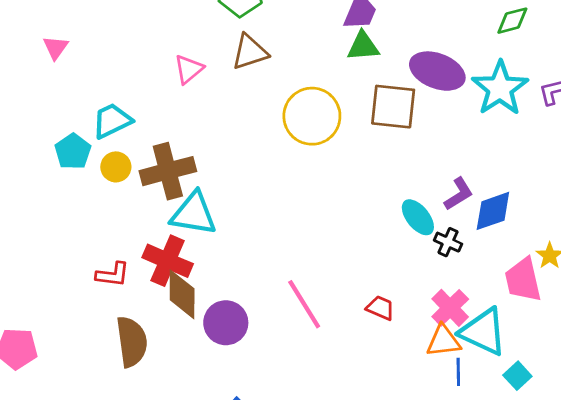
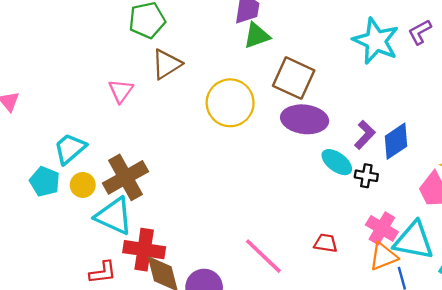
purple ellipse: (437, 71) -> (305, 119), moved
brown square: (393, 107) -> (294, 78), turned 33
cyan triangle: (194, 214) -> (114, 216), moved, turned 30

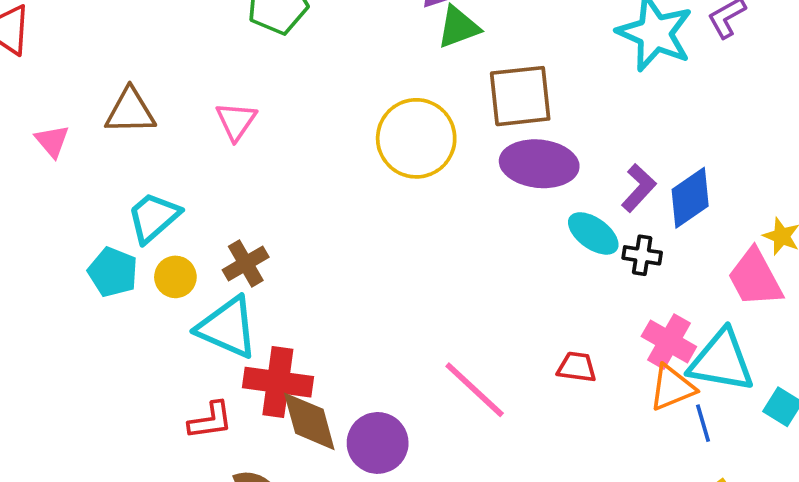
brown triangle: (167, 64) -> (130, 111), moved, turned 32
brown square: (294, 78) -> (520, 96), turned -30
brown cross: (125, 177) -> (246, 263), size x0.6

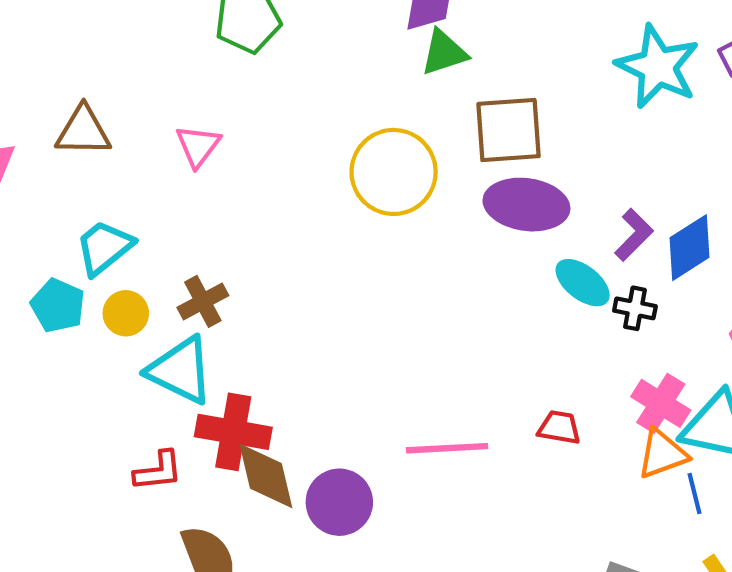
pink line: (475, 390) -> (447, 448), turned -48

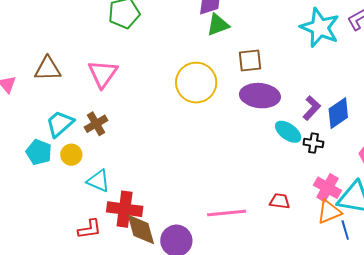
brown square: (508, 130) -> (250, 60), size x0.7
pink triangle: (198, 146) -> (103, 74), size x1.4
brown cross: (203, 301) -> (96, 124), moved
cyan triangle: (180, 370) -> (98, 181), size x0.7

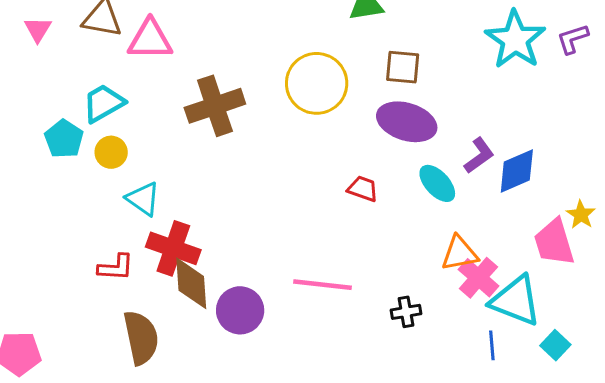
pink triangle: (103, 74) -> (150, 40), moved, turned 44
brown cross: (96, 124) -> (215, 106), moved, size x1.6
black cross: (313, 143) -> (406, 312), moved, turned -30
red trapezoid: (280, 201) -> (363, 189), moved
orange triangle: (329, 212) -> (460, 253), moved

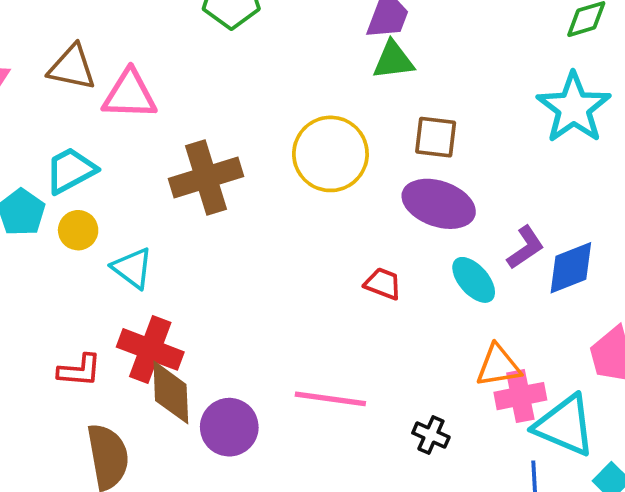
cyan triangle: (143, 199) -> (132, 268), moved
pink cross: (478, 278) -> (520, 396), turned 36
black cross: (406, 312) -> (431, 435), turned 32

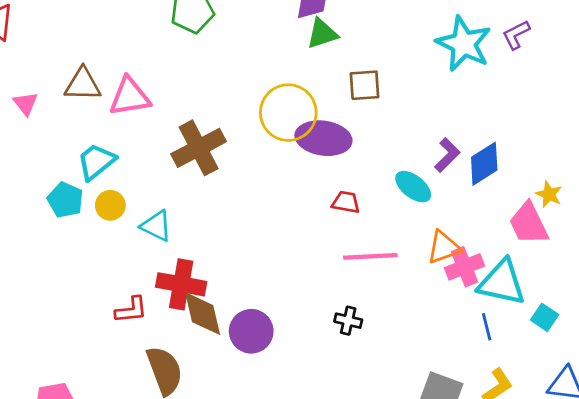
purple ellipse: (439, 204) -> (323, 138), moved
pink line: (330, 399) -> (370, 256), moved
black cross: (431, 435) -> (348, 321), moved

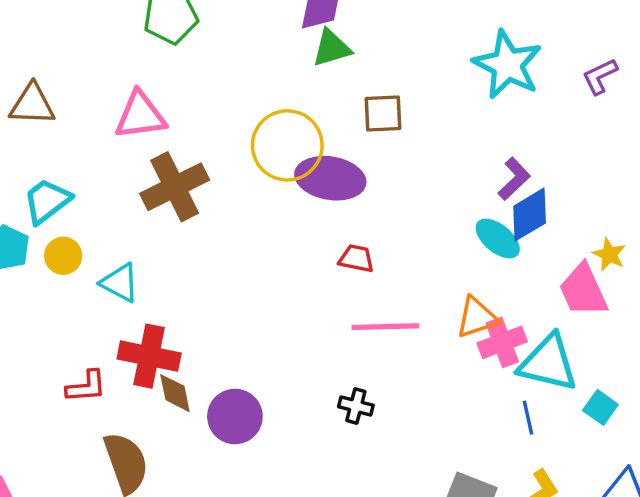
purple L-shape: (516, 35) -> (600, 76), moved
pink triangle: (130, 97) -> (140, 115), moved
purple L-shape: (447, 155) -> (514, 179), moved
cyan ellipse: (413, 187) -> (498, 239), moved
brown diamond: (203, 314) -> (175, 393), size x0.7

